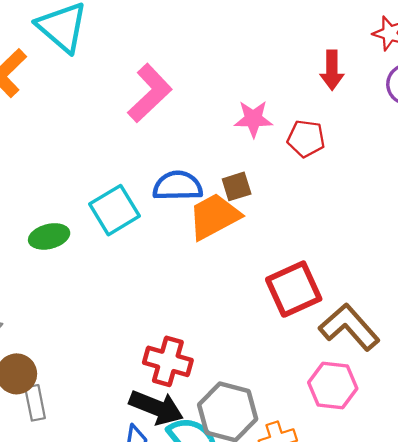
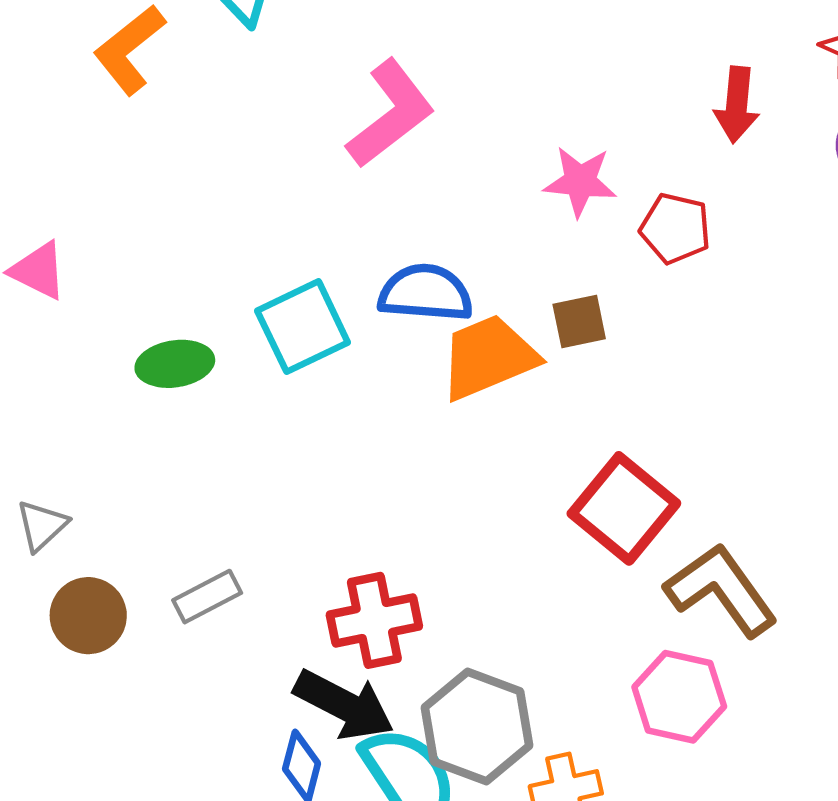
brown square: (237, 186) -> (579, 322), moved
red square: (294, 289) -> (624, 508), turned -32
red cross: (168, 361) -> (374, 620), turned -33
gray rectangle: (35, 403) -> (207, 597), moved, turned 68

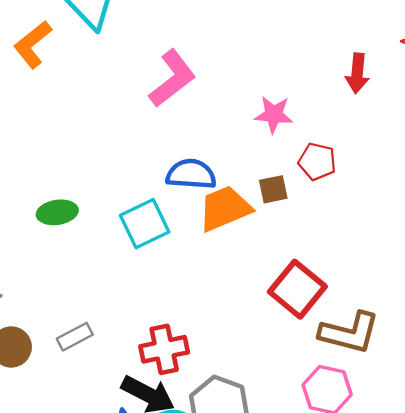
red pentagon: (675, 228) -> (317, 162), moved
cyan square: (303, 327) -> (145, 224), moved
brown L-shape: (721, 590) -> (349, 333), turned 140

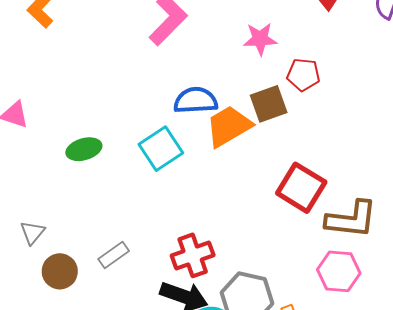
brown square: (273, 189) -> (269, 104), size x1.4

